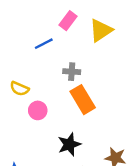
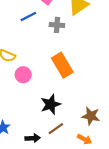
gray cross: (72, 72) -> (57, 25), moved

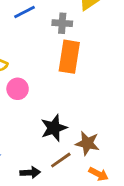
orange rectangle: (62, 65) -> (69, 57), moved, turned 40
brown star: (91, 116) -> (87, 143), moved

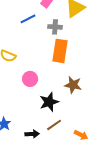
pink circle: (18, 89) -> (30, 79), moved
brown star: (87, 143) -> (73, 85), moved

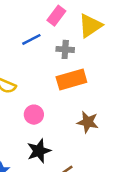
orange rectangle: (60, 51) -> (71, 79), turned 65
black star: (49, 102) -> (39, 151), moved

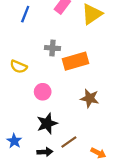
blue line: (31, 39) -> (25, 14), moved, turned -42
gray cross: (65, 49) -> (52, 48), moved

